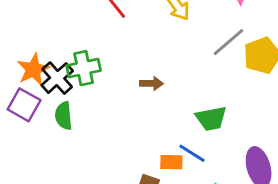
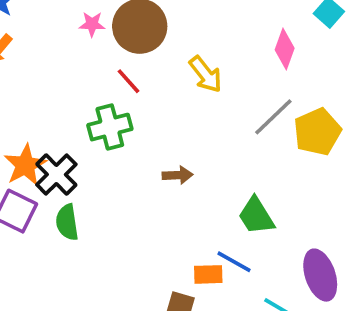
green cross: (84, 68) -> (110, 127), moved
green trapezoid: (211, 118) -> (256, 216), turned 72

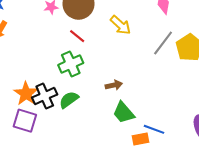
black cross: (56, 175) -> (45, 96), turned 30
green trapezoid: (256, 216) -> (123, 113), moved
green semicircle: (67, 222) -> (69, 100), moved, turned 72

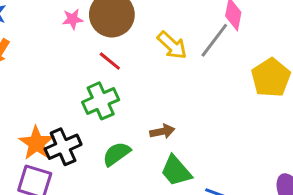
gray line: (163, 43) -> (214, 40), moved
green semicircle: (69, 100) -> (117, 154), moved

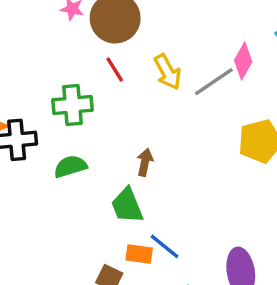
red line: (110, 61) -> (115, 70), moved
brown arrow: (162, 131) -> (145, 162), moved, turned -85

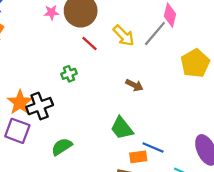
green cross: (72, 105) -> (69, 74), size x0.6
brown arrow: (145, 162) -> (134, 85), moved, turned 120
green semicircle: (70, 166) -> (62, 147), moved

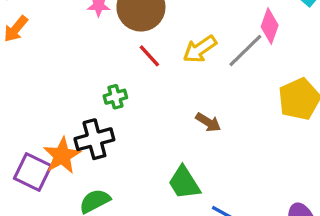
yellow arrow: (124, 36) -> (200, 49), turned 95
orange star: (20, 102) -> (62, 156), moved
black cross: (40, 106) -> (94, 139), moved

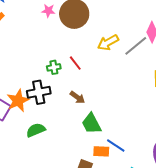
red line: (149, 56) -> (75, 63), moved
brown arrow: (208, 122) -> (77, 97), moved

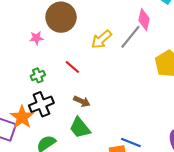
pink star: (48, 11) -> (36, 38), moved
green cross: (54, 67) -> (38, 75), moved
green trapezoid: (91, 124) -> (80, 128), moved

